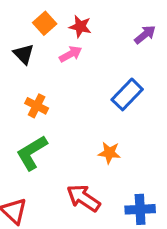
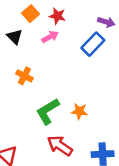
purple arrow: (145, 35) -> (106, 22), turned 56
blue rectangle: (127, 94) -> (93, 44), moved
green L-shape: (32, 153) -> (48, 111), moved

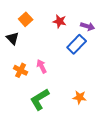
red star: (57, 16) -> (60, 21), moved
pink arrow: (50, 37) -> (42, 66), moved, turned -88
orange star: (79, 111) -> (80, 97), moved

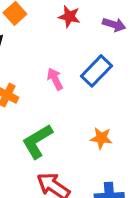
blue rectangle: (77, 44) -> (96, 71), moved
pink arrow: (42, 66) -> (55, 79), moved

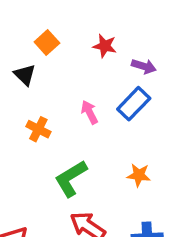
purple arrow: (114, 25) -> (144, 66), moved

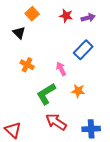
purple arrow: (144, 66) -> (88, 18), moved, turned -32
pink arrow: (89, 112) -> (61, 69), moved
orange star: (139, 175) -> (78, 91), moved

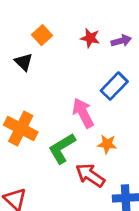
orange cross: (27, 65) -> (21, 129), moved, size x1.6
pink arrow: (61, 69) -> (83, 113), size x1.5
red arrow: (56, 122) -> (90, 175), moved

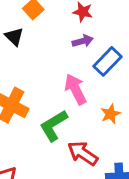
purple arrow: (121, 41) -> (83, 41), moved
orange star: (107, 144) -> (110, 114), moved, turned -30

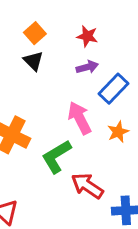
black triangle: (14, 37) -> (33, 61), moved
orange star: (110, 114) -> (118, 132), moved

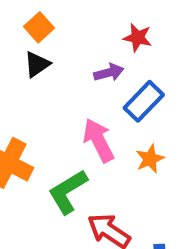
red star: (87, 36) -> (138, 38), moved
black triangle: (33, 61) -> (37, 64), turned 40

